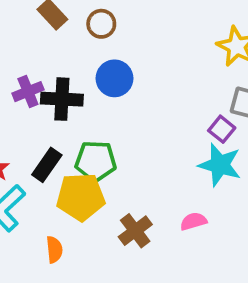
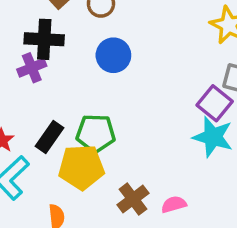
black cross: (62, 99) -> (44, 39), moved
purple square: (222, 129) -> (215, 103), size x1.4
pink semicircle: (193, 221) -> (174, 204), moved

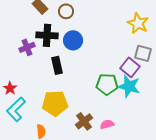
black cross: (44, 39) -> (47, 35), moved
green pentagon: (96, 133) -> (107, 84), moved
black rectangle: (49, 137) -> (57, 65), moved, turned -48

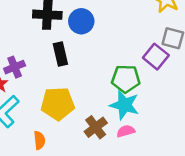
purple cross: (27, 47) -> (15, 67), moved
cyan star: (129, 86) -> (124, 105), moved

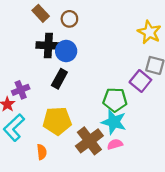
blue circle: (81, 21) -> (66, 51), moved
black rectangle: (60, 54) -> (59, 79), turned 42
brown cross: (96, 127) -> (89, 141), size x1.4

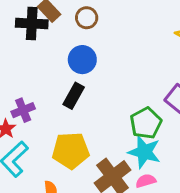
black cross: (48, 45) -> (32, 24), moved
green pentagon: (115, 100) -> (146, 123), turned -30

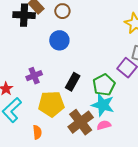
black rectangle: (74, 96) -> (73, 82), moved
purple cross: (23, 110) -> (34, 76), moved

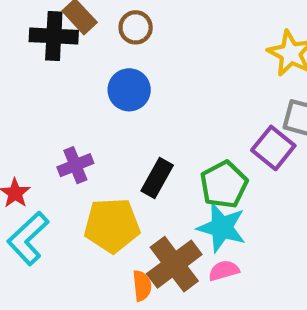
orange semicircle: (37, 132) -> (142, 286), moved

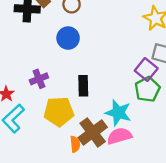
black rectangle: (157, 178) -> (83, 86), turned -30
green pentagon: (224, 185) -> (147, 89), moved
pink semicircle: (224, 271) -> (119, 136), size x1.5

